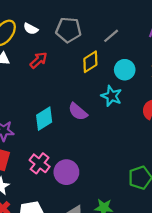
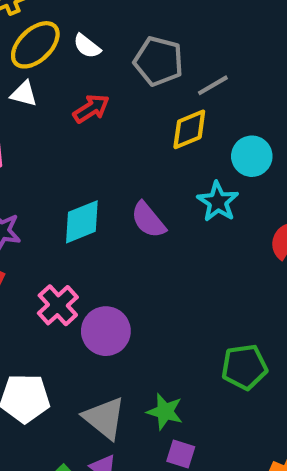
gray line: (111, 36) -> (213, 85), moved

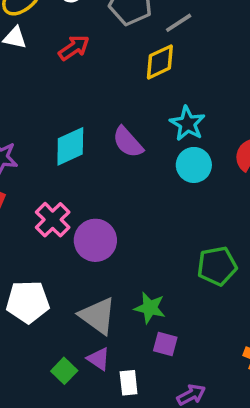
cyan circle: (252, 156) -> (194, 165), moved

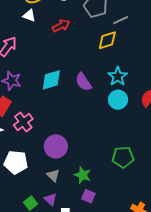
pink cross: (53, 220) -> (23, 122), moved
purple circle: (95, 240) -> (56, 146), moved
gray triangle: (98, 316) -> (53, 175), size x0.6

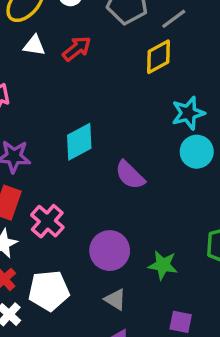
white triangle: (29, 16) -> (34, 45), moved
cyan star: (118, 76) -> (188, 113), turned 30
purple semicircle: (83, 82) -> (130, 175), moved
green star: (83, 175) -> (163, 265), moved

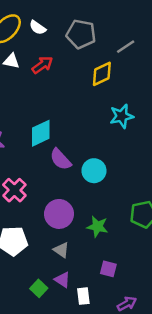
gray line: (174, 19) -> (126, 47), moved
cyan circle: (197, 152) -> (94, 171), moved
purple semicircle: (130, 175) -> (61, 159), moved

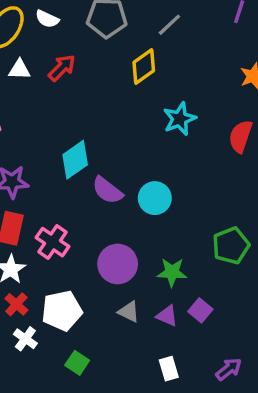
purple square: (108, 269) -> (200, 310), moved, turned 35
purple triangle: (62, 280) -> (167, 316), moved
green square: (39, 288) -> (77, 363), moved

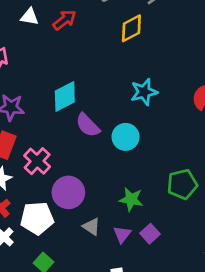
cyan star: (180, 119) -> (144, 92), moved
purple circle: (118, 264) -> (68, 192), moved
purple triangle: (167, 316) -> (122, 234), turned 36

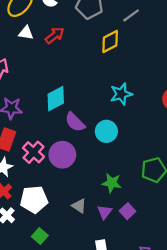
purple circle: (68, 192) -> (62, 155), moved

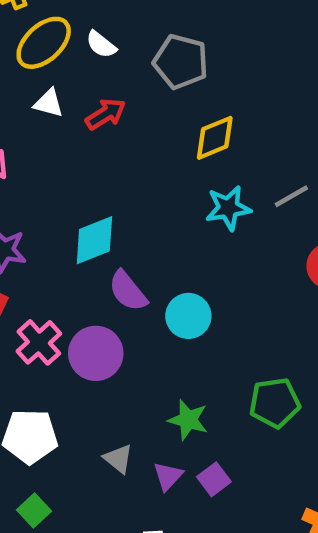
gray line: (131, 15) -> (291, 196), moved
cyan star: (121, 94) -> (228, 208), moved

